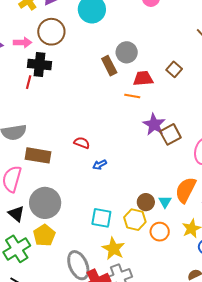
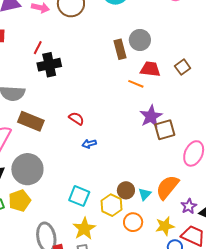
black cross: (39, 65) -> (49, 65), moved, turned -30

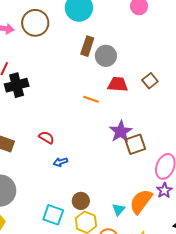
brown rectangle: (120, 49) -> (87, 46), moved, turned 36
orange line: (136, 84) -> (91, 99), moved
brown circle: (126, 190) -> (81, 201), moved
purple star: (189, 206) -> (164, 190), moved

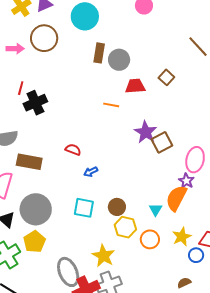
purple star: (164, 190) -> (186, 181), moved
cyan square: (53, 215) -> (84, 208), moved

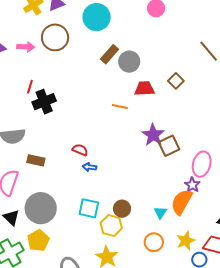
brown rectangle: (99, 53) -> (110, 54), turned 30
brown rectangle: (29, 162) -> (36, 160), size x0.7
blue arrow: (91, 172) -> (90, 167), moved, turned 32
yellow hexagon: (125, 227) -> (111, 226), moved

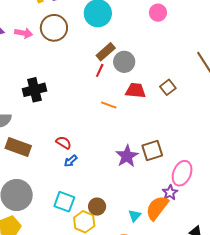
red line: (30, 87) -> (100, 70), moved
purple star: (153, 135) -> (127, 156), moved
brown rectangle: (36, 160) -> (18, 147), size x1.4
blue arrow: (90, 167) -> (71, 161), turned -56

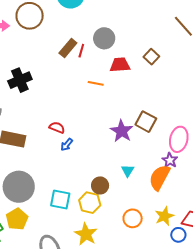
brown rectangle: (106, 52) -> (68, 48), moved
brown square: (152, 151) -> (146, 122), turned -35
cyan square: (64, 202) -> (60, 200), moved
cyan triangle: (135, 216) -> (128, 171), moved

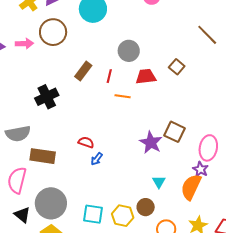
brown rectangle: (68, 48) -> (83, 71), moved
red line: (81, 51) -> (109, 76), moved
brown circle: (100, 185) -> (146, 207), moved

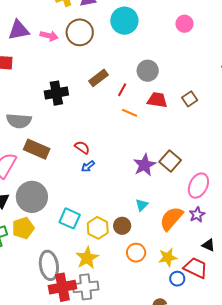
purple star: (200, 169) -> (197, 215), moved

